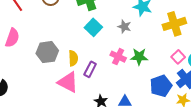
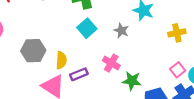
yellow cross: (174, 24) -> (177, 33), size x0.7
green star: (139, 57) -> (132, 81), moved
purple rectangle: (90, 69) -> (79, 74), turned 35

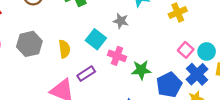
cyan square: (87, 28) -> (96, 39), moved
gray hexagon: (33, 51) -> (29, 44), moved
yellow semicircle: (61, 60) -> (64, 49), moved

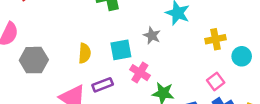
cyan square: (96, 39) -> (121, 50), turned 30
gray hexagon: (29, 44) -> (34, 60), moved
cyan circle: (207, 51) -> (242, 56), moved

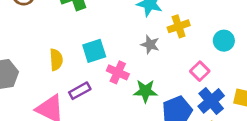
gray star: (152, 36) -> (150, 45), moved
yellow cross: (215, 39) -> (179, 26), moved

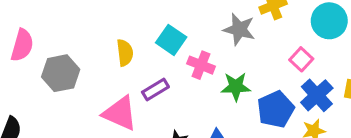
cyan circle: (224, 41) -> (329, 21), size x1.4
gray star: (150, 45) -> (239, 29), size x1.4
cyan square: (94, 51) -> (171, 40), turned -35

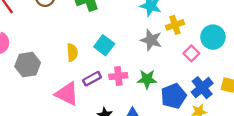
pink square: (301, 59) -> (191, 53), moved
pink cross: (201, 65) -> (118, 76), moved, turned -30

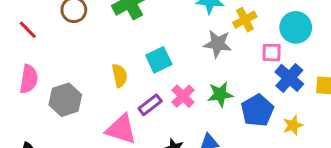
cyan square: (104, 45) -> (159, 60), turned 36
pink square: (191, 53) -> (272, 53), turned -35
pink cross: (118, 76) -> (183, 96), turned -30
blue cross: (202, 88) -> (289, 78), moved

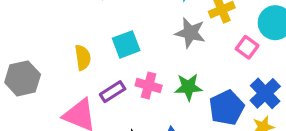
pink square: (272, 53) -> (247, 47), turned 30
blue cross: (289, 78) -> (265, 93), moved
pink cross: (183, 96) -> (149, 85), turned -35

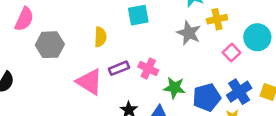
cyan square: (126, 44) -> (138, 15), moved
green star: (188, 87) -> (174, 88), moved

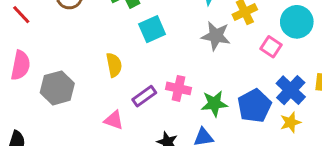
pink triangle: (89, 82) -> (114, 120), size x0.6

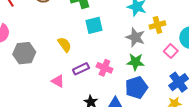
yellow semicircle: (114, 65) -> (65, 45), turned -35
green star: (214, 104) -> (135, 62), moved
blue pentagon: (254, 106) -> (136, 88), moved

